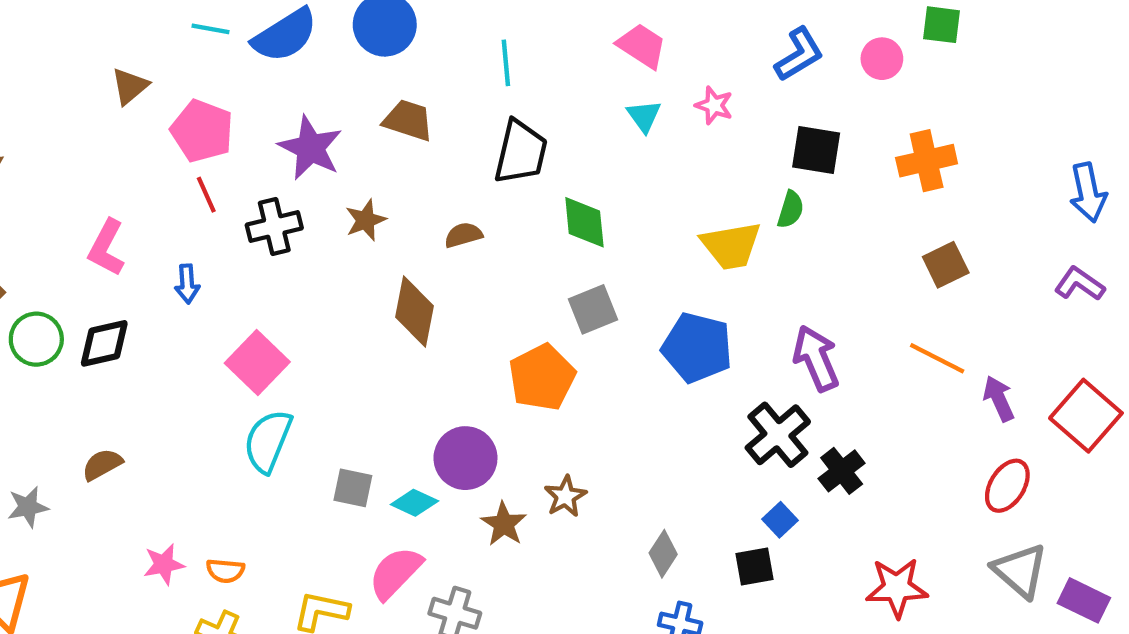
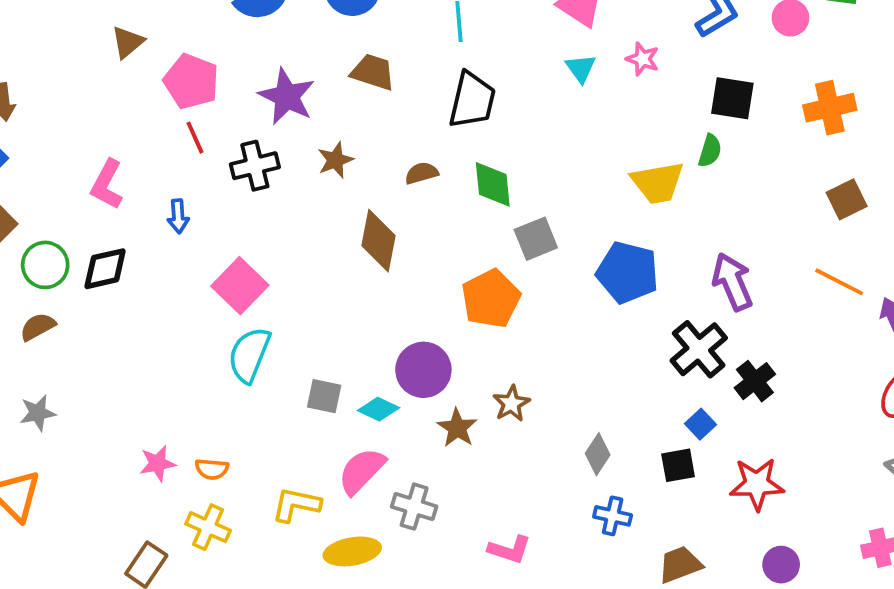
green diamond: (584, 222) -> (493, 184), moved
brown semicircle: (102, 464) -> (38, 327), moved
red star: (897, 588) -> (757, 484), moved

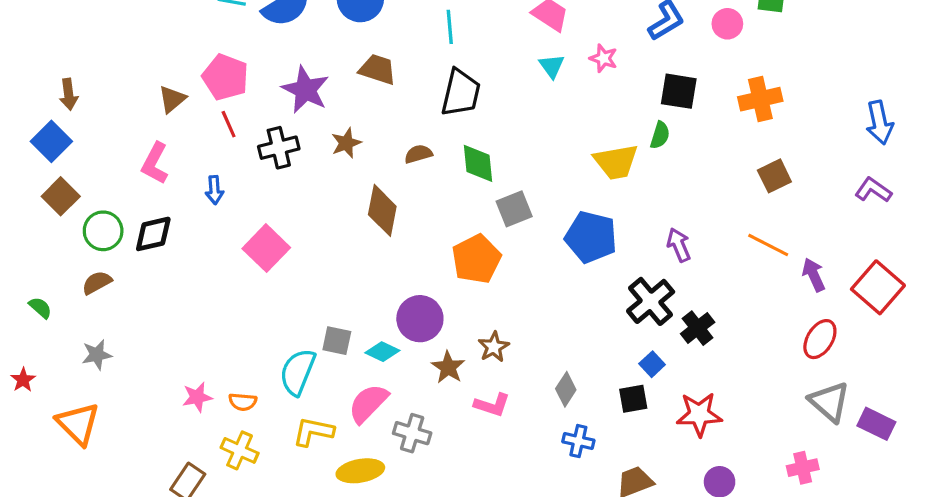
brown triangle: (128, 42) -> (172, 99), moved
purple arrow: (732, 282) -> (679, 245), size x0.7
cyan semicircle: (249, 355) -> (298, 372), moved
pink L-shape: (510, 550) -> (492, 405), moved

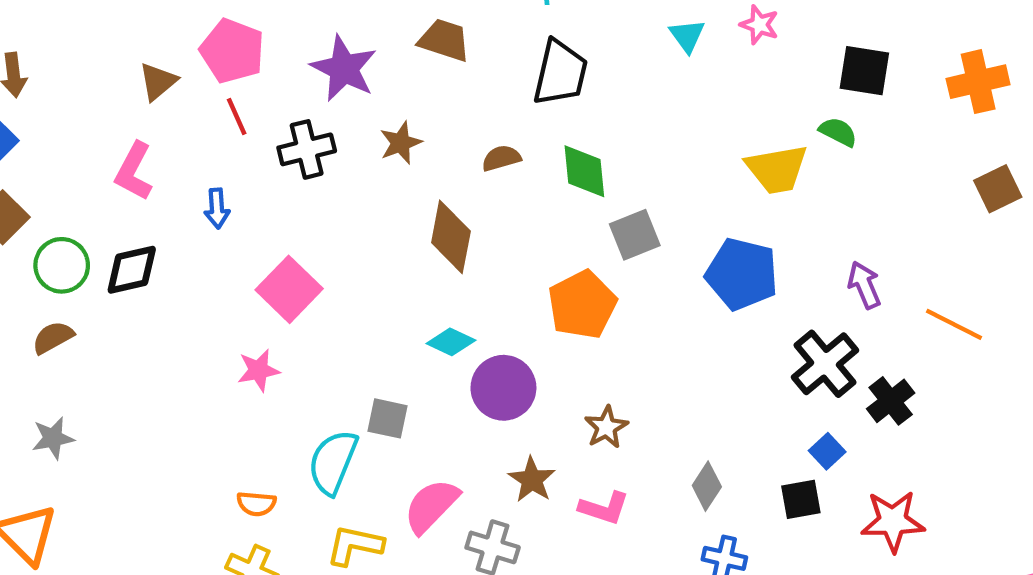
green semicircle: (660, 135) -> (838, 132), turned -80
orange line: (768, 245) -> (954, 324), moved
cyan diamond: (382, 352) -> (451, 342), moved
brown star: (448, 367) -> (532, 480), moved
pink star: (197, 397) -> (259, 370), moved

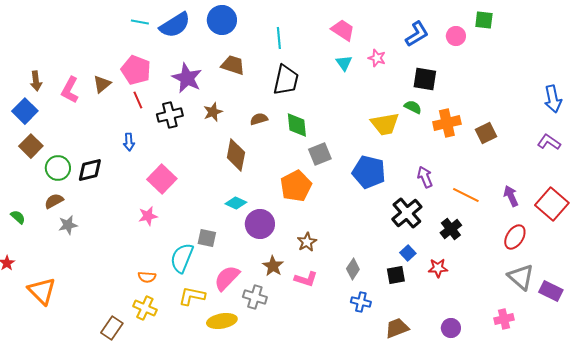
orange cross: (978, 82) -> (447, 123), moved
pink L-shape: (134, 171) -> (70, 90), moved
black cross: (891, 401) -> (451, 229), moved
gray star: (53, 438) -> (68, 225), moved
red star: (893, 521) -> (438, 268), moved, size x0.7

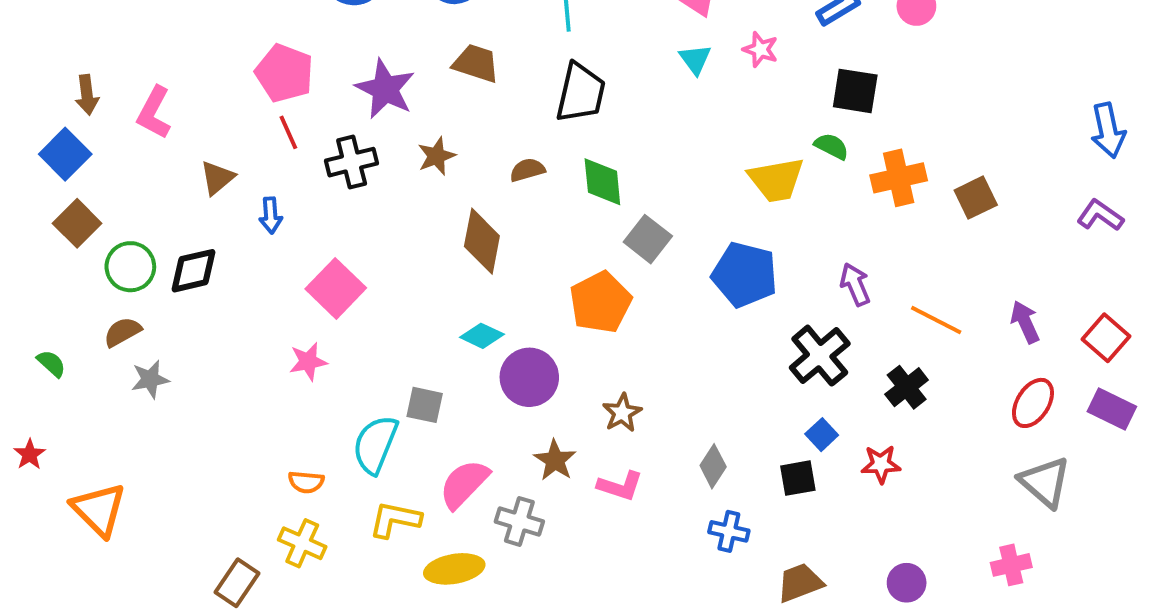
brown triangle: (102, 84) -> (217, 178), moved
gray square: (320, 154) -> (648, 239), turned -30
red square: (552, 204) -> (1106, 338), size x0.7
purple rectangle: (551, 291) -> (1112, 409), moved

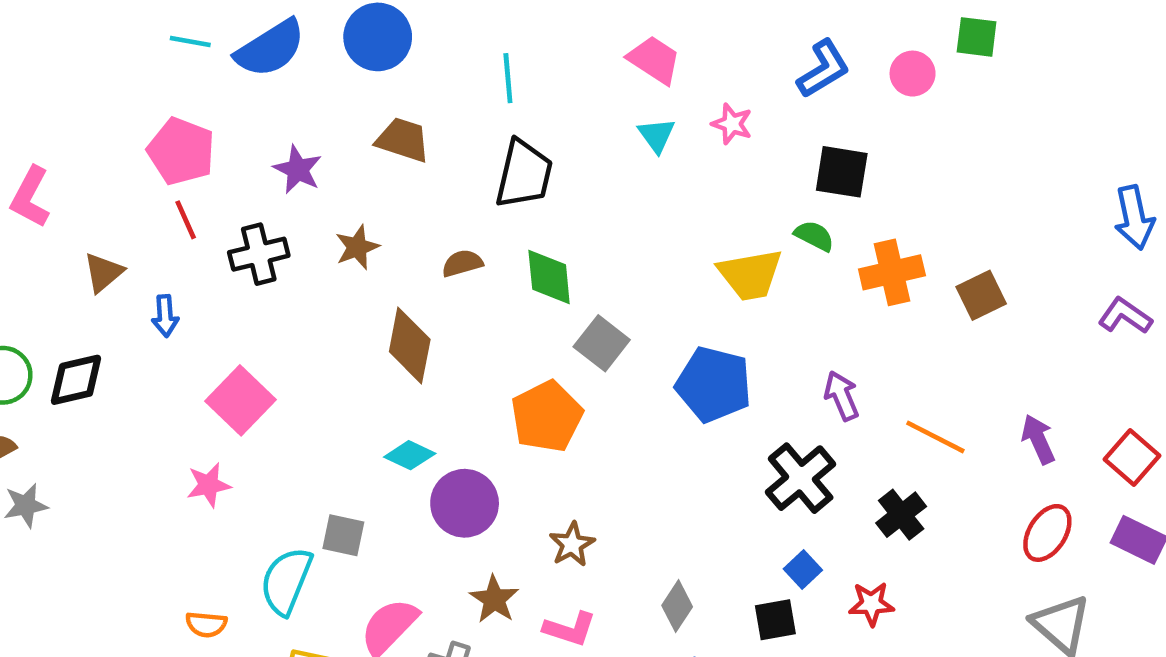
purple star: (385, 89) -> (298, 170), size x0.7

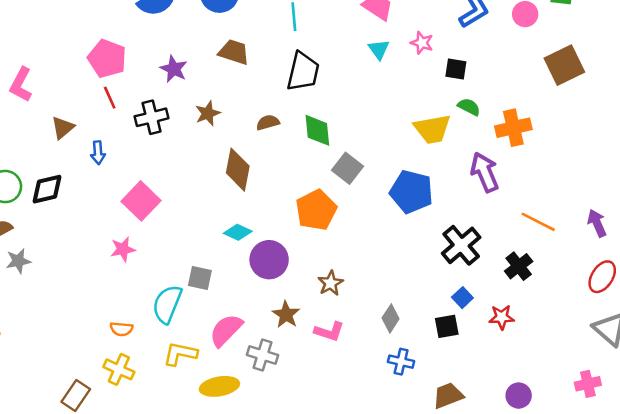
black square: (842, 172) -> (456, 69), moved, size x0.7
brown square: (981, 295) -> (564, 65), moved, size x1.4
purple arrow: (842, 396) -> (485, 172), moved, size x1.4

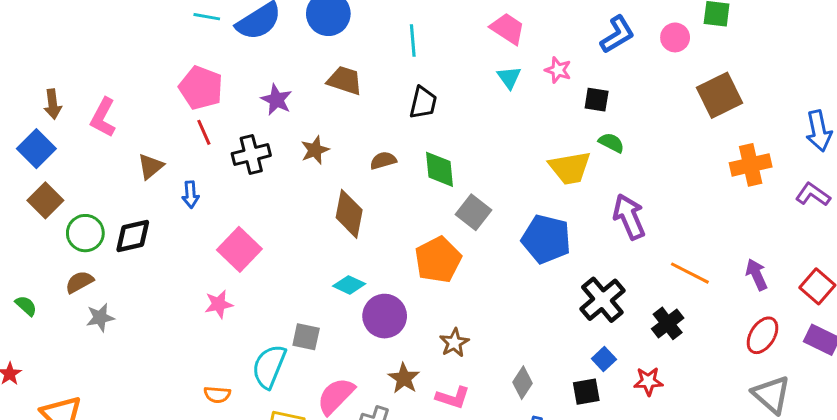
black trapezoid: (303, 72) -> (423, 103), size x0.7
orange cross: (513, 128) -> (751, 165), moved

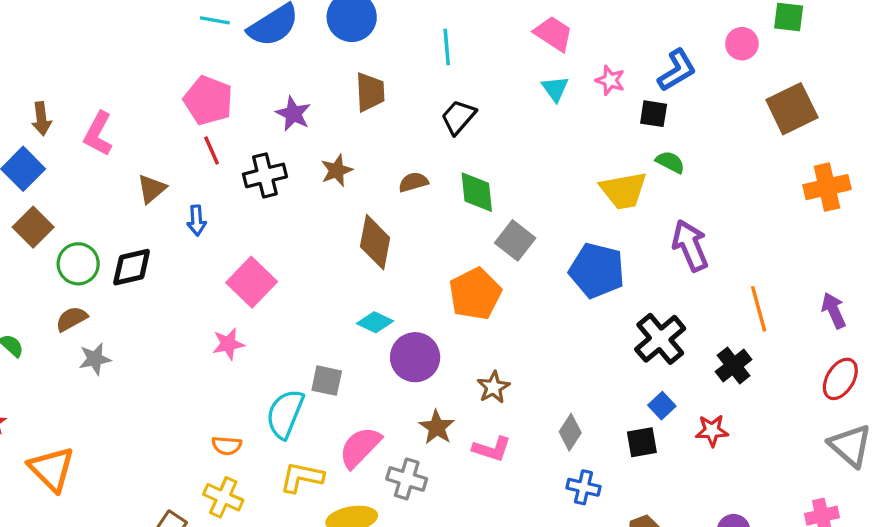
blue L-shape: (617, 34) -> (677, 70), moved
brown trapezoid: (345, 80) -> (370, 92), turned 69
black trapezoid: (423, 103) -> (458, 117), turned -152
orange line: (690, 273) -> (759, 309), turned 48

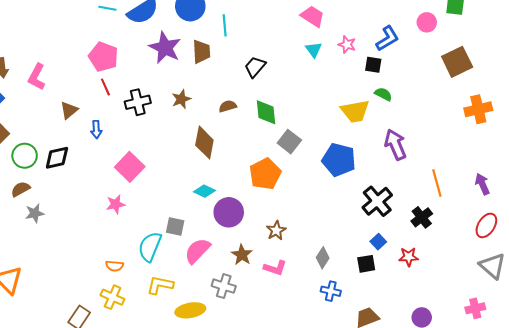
cyan line: (447, 47) -> (225, 25), moved
purple star: (293, 114) -> (165, 48), moved, size x1.5
pink semicircle: (360, 447) -> (197, 251), moved

